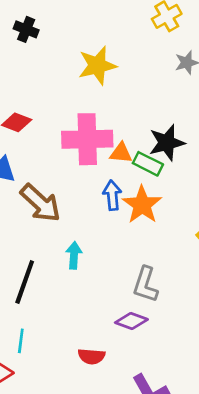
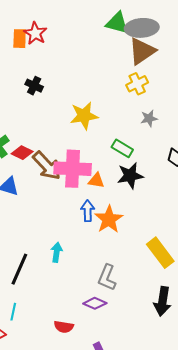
green rectangle: (148, 164) -> (122, 148), moved
brown arrow: (41, 203) -> (47, 166), moved

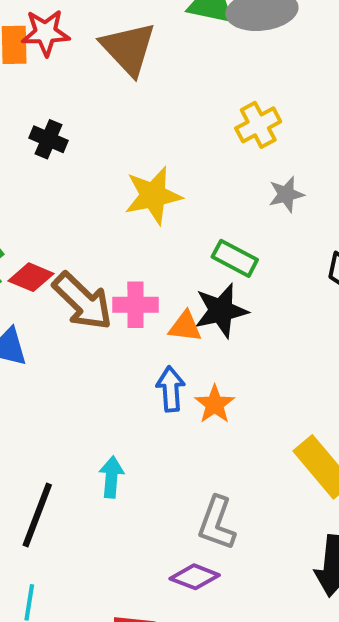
red star: (35, 33) -> (46, 33), turned -30
brown triangle: (142, 51) -> (128, 49), moved, turned -36
pink cross: (73, 169) -> (135, 305), size x0.6
black star: (130, 176) -> (221, 311), moved
orange star: (109, 219) -> (215, 404), size x0.7

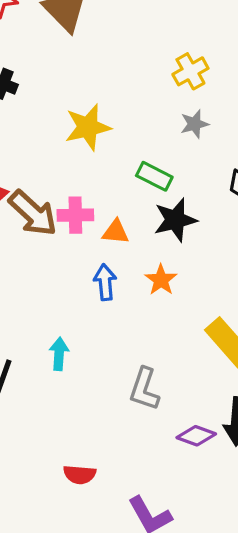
yellow cross: (258, 125) -> (190, 71), moved
black star: (221, 311) -> (175, 220), moved
orange star: (215, 404) -> (161, 280), moved
purple diamond: (195, 577) -> (196, 436), moved

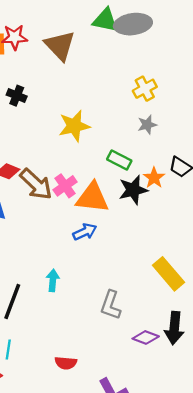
pink cross: (75, 215) -> (65, 186), turned -35
orange triangle: (116, 232) -> (92, 198), size x1.8
orange star: (161, 280) -> (154, 178), moved
blue arrow: (105, 282) -> (85, 232), turned 70

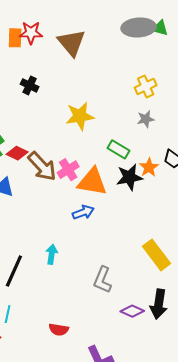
green triangle: (105, 20) -> (160, 28), moved, size x0.7

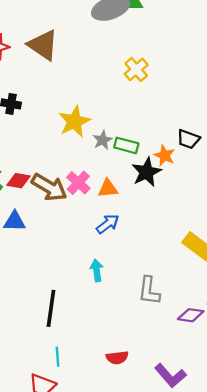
gray star: (146, 119) -> (103, 140), moved
orange triangle: (92, 182) -> (108, 188), size x0.6
cyan arrow: (52, 254) -> (97, 270), moved

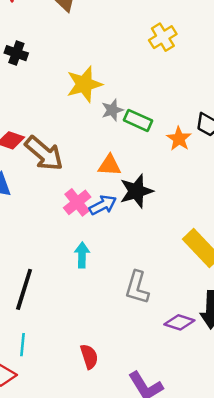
black star: (147, 172) -> (136, 191), moved
pink cross: (78, 183) -> (77, 202), moved
red semicircle: (117, 358) -> (89, 357), turned -110

